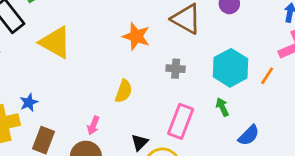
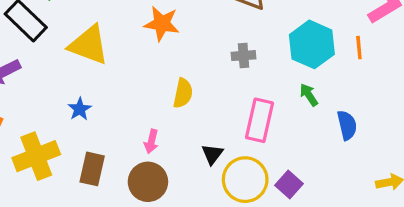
orange star: (136, 36) -> (162, 24), moved
orange line: (267, 76) -> (359, 48), turned -30
blue star: (29, 102) -> (80, 109), moved
blue semicircle: (249, 135) -> (347, 125), turned -50

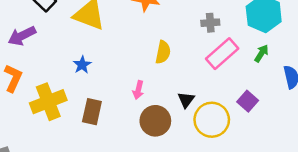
green arrow: (309, 95) -> (261, 53), turned 66
pink rectangle: (260, 120) -> (222, 54), moved, turned 36
brown circle: (148, 182) -> (155, 121), moved
purple square: (289, 185) -> (248, 101), moved

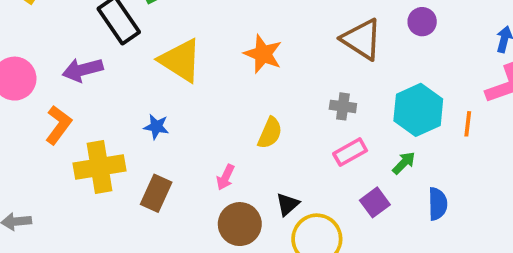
pink rectangle: (222, 54) -> (350, 152), size x0.7
blue star: (82, 65) -> (156, 127), turned 30
purple square: (248, 101) -> (375, 202), moved

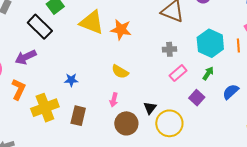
yellow triangle: (180, 60) -> (92, 22), moved
yellow semicircle: (270, 133) -> (120, 72), moved, turned 108
blue semicircle: (438, 204) -> (231, 92), turned -120

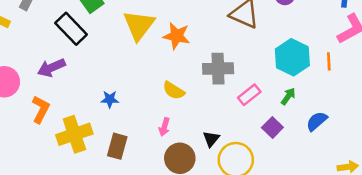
yellow triangle: (92, 22) -> (139, 25), turned 44
gray cross: (169, 49) -> (218, 69), moved, size x1.6

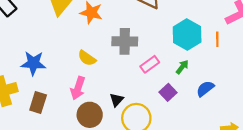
blue star: (110, 99) -> (33, 63), size x1.6
pink arrow: (164, 127) -> (78, 88), size x1.5

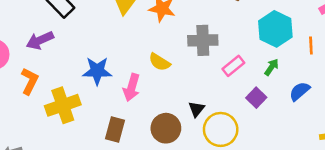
orange line: (217, 39) -> (311, 45), moved
pink arrow: (78, 88) -> (132, 87), moved
brown rectangle: (38, 103) -> (115, 129), moved

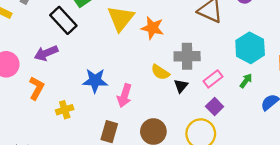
yellow semicircle: (160, 62) -> (160, 72), moved
purple square: (256, 98) -> (215, 106), moved
yellow cross: (63, 105) -> (65, 110), size x0.6
black triangle: (196, 109) -> (181, 86), moved

